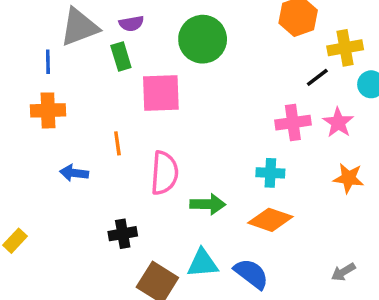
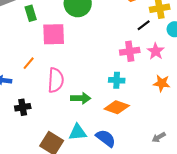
orange line: (117, 143) -> (29, 63), turned 48
black cross: (123, 234) -> (23, 107), moved

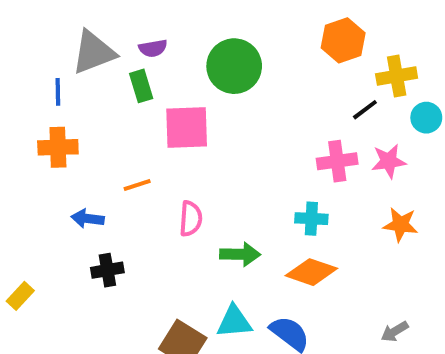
pink star: (156, 51) -> (389, 161), turned 30
orange line: (29, 63) -> (137, 185), turned 32
pink semicircle: (56, 80) -> (191, 219), size x0.7
black cross: (23, 107) -> (107, 270), moved

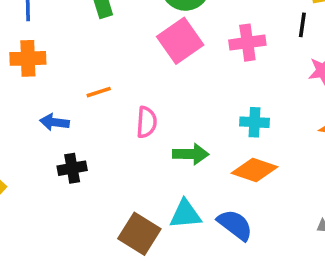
black line: (365, 110) -> (302, 25), turned -45
pink square: (187, 128) -> (180, 41), moved, turned -33
pink cross: (337, 161) -> (247, 43), moved

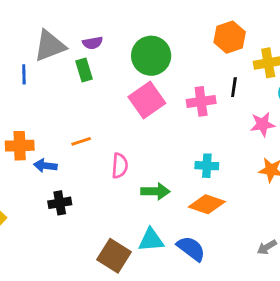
black line: (302, 25) -> (234, 87), moved
orange cross: (28, 58) -> (20, 146), moved

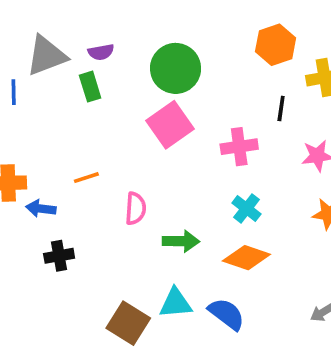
pink cross: (201, 101) -> (239, 147), moved
cyan cross: (207, 166) -> (246, 208), turned 35

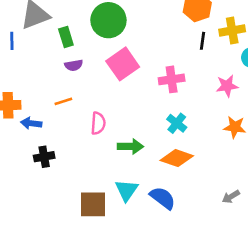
purple semicircle: (101, 52) -> (74, 65), moved
green circle: (176, 68) -> (108, 20), moved
black line: (281, 108) -> (203, 41), moved
cyan triangle: (176, 303) -> (127, 190), turned -50
brown square: (128, 323) -> (93, 204), turned -32

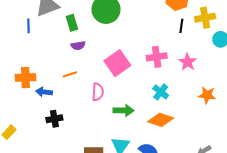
pink square: (123, 64) -> (117, 63), moved
pink star: (227, 86) -> (188, 62), moved, turned -30

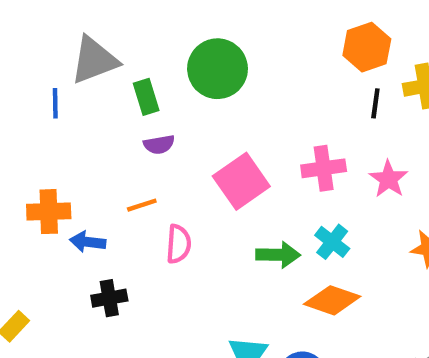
pink semicircle: (98, 92) -> (179, 244), moved
green arrow: (124, 111) -> (278, 255), moved

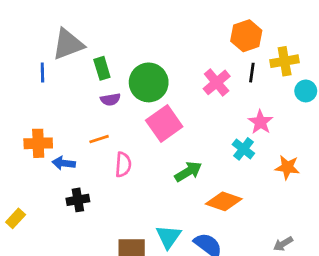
green circle: (218, 69) -> (149, 82), moved
pink cross: (324, 168) -> (217, 82), moved, turned -32
cyan cross: (332, 242) -> (243, 149), moved
green arrow: (278, 255) -> (188, 172), turned -32

